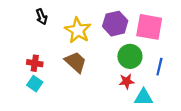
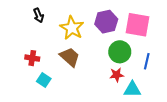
cyan square: (35, 84) -> (44, 80), moved

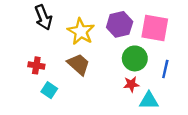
black arrow: (39, 15) -> (43, 17), size x1.5

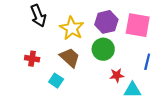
green circle: (135, 58) -> (103, 49), moved
cyan square: (49, 90) -> (56, 81), moved

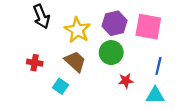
cyan triangle: (132, 90) -> (155, 95), moved

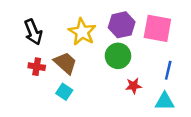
black arrow: (41, 17) -> (33, 32), moved
brown trapezoid: (75, 62) -> (65, 63), moved

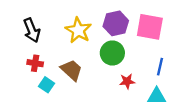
brown trapezoid: (65, 63) -> (71, 70), moved
cyan square: (64, 92) -> (46, 85), moved

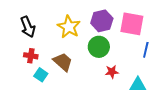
blue line: (160, 67) -> (146, 50), moved

